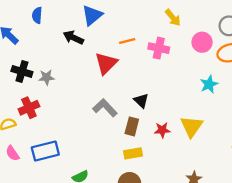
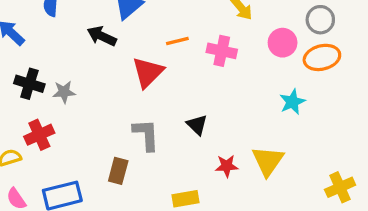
gray L-shape: (105, 108) -> (146, 135), turned 40
brown rectangle: (132, 126) -> (118, 171), moved

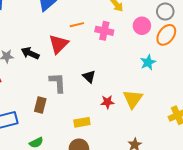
black arrow: (102, 36) -> (30, 53), moved
orange ellipse: (322, 57) -> (166, 35), turned -40

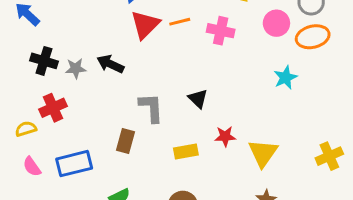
orange ellipse: (166, 35) -> (313, 37), turned 40
red triangle: (59, 44) -> (145, 25), moved
yellow triangle: (133, 99) -> (263, 153), moved
yellow rectangle: (82, 122) -> (186, 151), moved

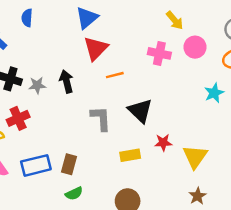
orange line: (180, 22) -> (115, 75), moved
pink circle: (276, 23) -> (195, 47), moved
black arrow: (110, 64) -> (66, 81), turned 50
black triangle: (198, 99) -> (140, 111), size x1.5
brown rectangle: (125, 141) -> (69, 164), moved

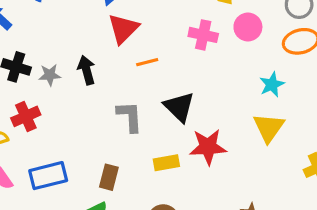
red star: (163, 143) -> (208, 147), size x1.6
yellow triangle: (195, 157) -> (269, 128), moved
brown rectangle: (69, 164) -> (109, 177), moved

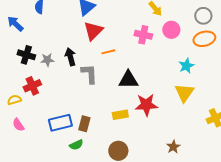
black triangle: (179, 107) -> (128, 80), turned -45
gray L-shape: (130, 116) -> (89, 74), moved
blue rectangle: (48, 176) -> (60, 123), moved

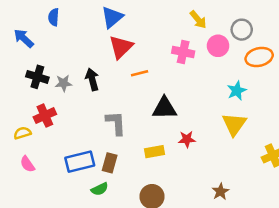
gray circle: (203, 16) -> (242, 30), moved
gray L-shape: (89, 74) -> (116, 123), moved
red star: (146, 105) -> (187, 139), size x0.6

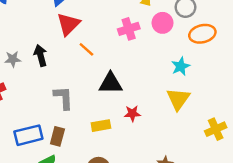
pink cross: (183, 52) -> (129, 29), turned -30
orange line: (140, 73) -> (86, 49), turned 56

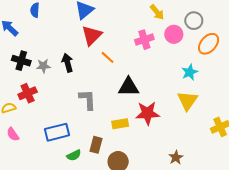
orange ellipse: (202, 34) -> (209, 44), turned -35
red star: (132, 113) -> (148, 113), size x1.6
brown rectangle: (57, 136) -> (96, 145), moved

